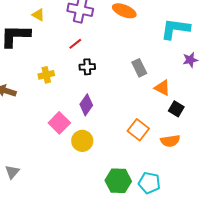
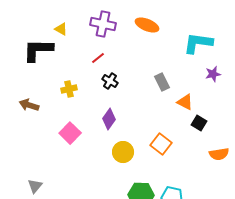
black cross: (87, 67) -> (110, 81), turned 35
pink square: (59, 123) -> (70, 133), moved
yellow circle: (82, 141) -> (123, 152), moved
orange semicircle: (170, 141) -> (219, 154), moved

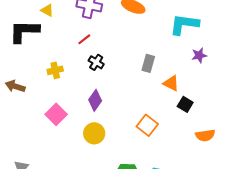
gray rectangle: (162, 82) -> (148, 63), turned 42
yellow circle: (123, 152) -> (94, 133), moved

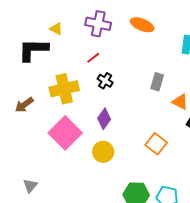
yellow cross: (55, 70) -> (64, 89), size x1.8
brown arrow: (15, 86) -> (24, 105), turned -54
pink square: (56, 114) -> (65, 133), size x1.5

